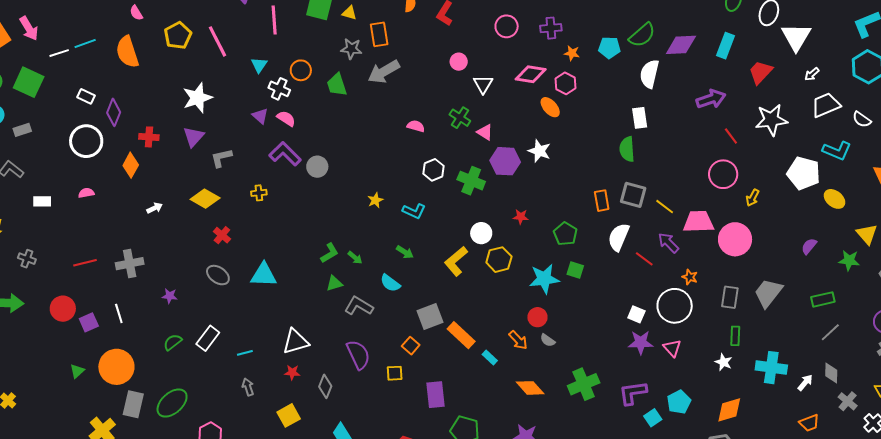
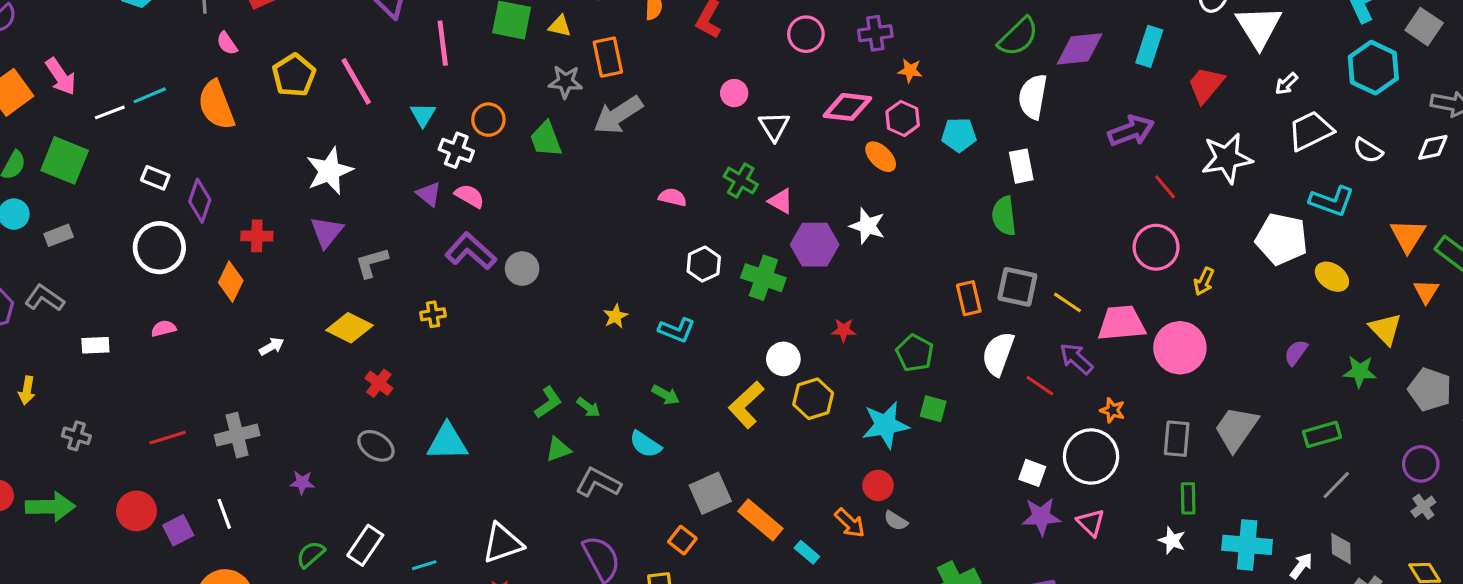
cyan pentagon: (609, 48) -> (959, 135), moved

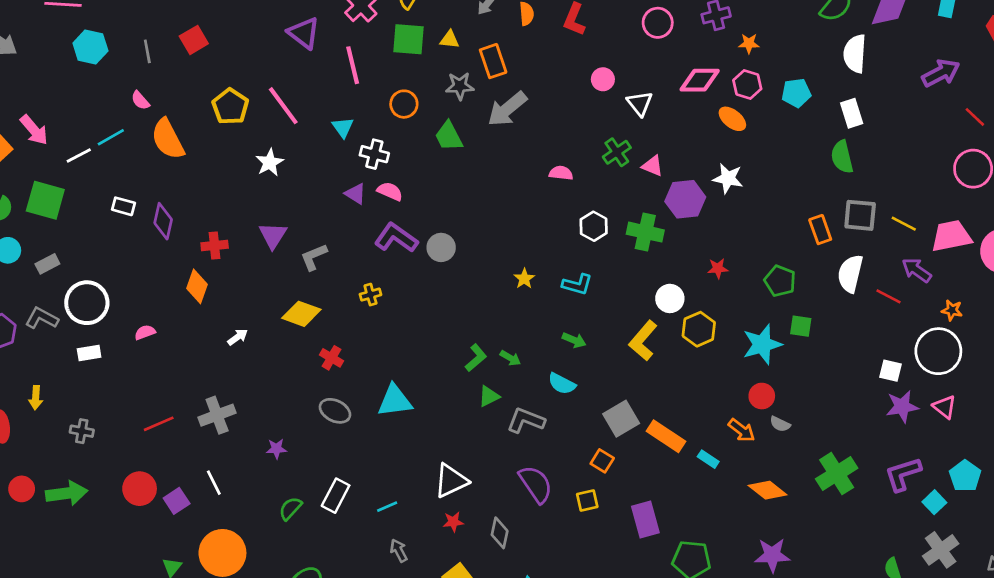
pink semicircle: (227, 43) -> (140, 100), moved
orange circle: (488, 120) -> (404, 104), moved
white star: (329, 171) -> (270, 162), moved, size x0.7
green cross: (741, 180) -> (617, 152), turned 32
white circle: (159, 248) -> (87, 303), moved

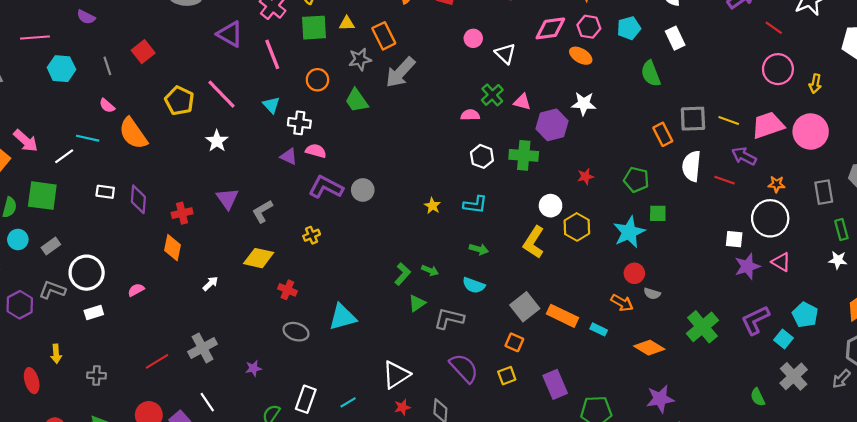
cyan line: (111, 137) -> (88, 138), turned 50
green semicircle: (842, 157) -> (651, 74), moved
pink semicircle: (561, 173) -> (470, 115), moved

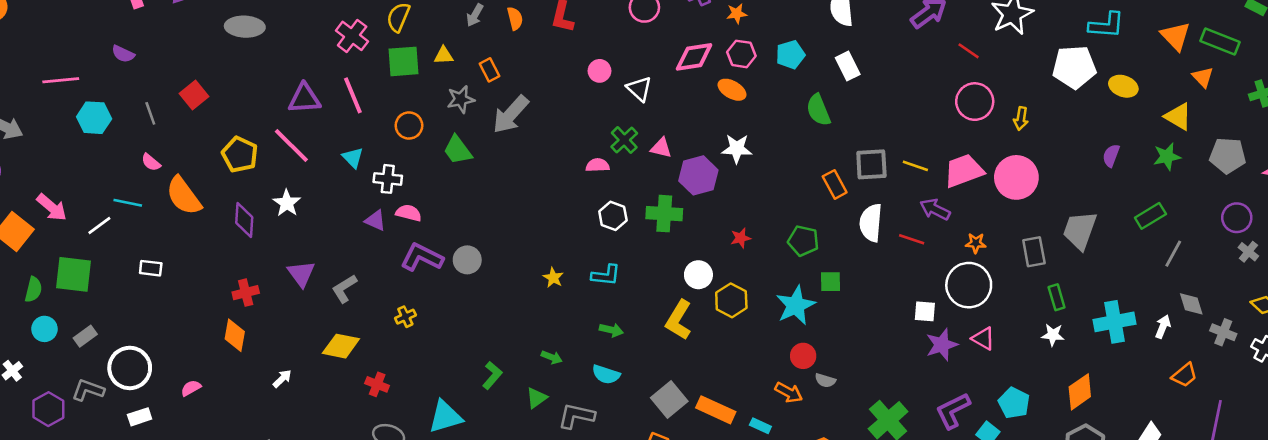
purple triangle: (230, 34) -> (304, 99), moved, turned -32
orange rectangle: (384, 36) -> (489, 70), size x0.7
purple diamond: (138, 199) -> (244, 220), moved
green L-shape: (402, 274) -> (492, 375), moved

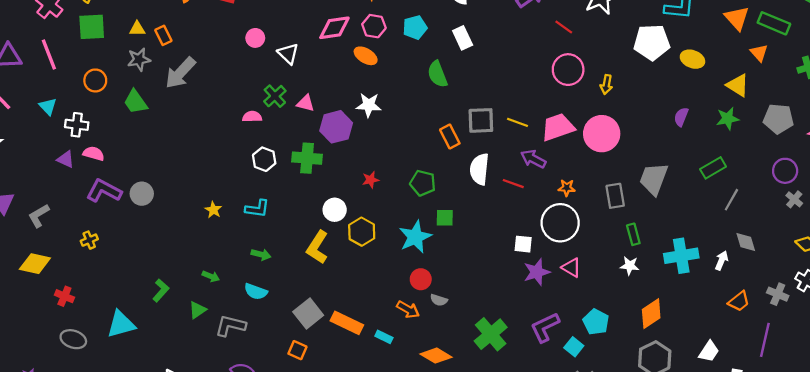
yellow triangle: (444, 56) -> (137, 29), moved
gray cross: (1223, 332) -> (778, 294), moved

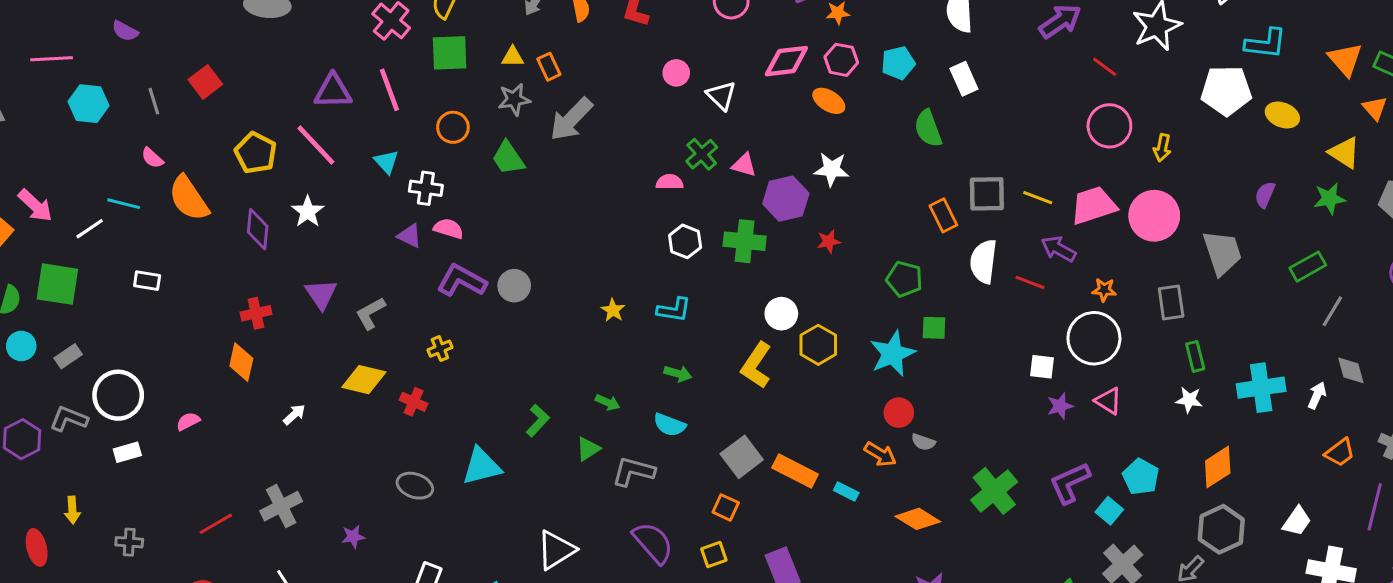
gray trapezoid: (654, 179) -> (1222, 253), moved, turned 140
red star: (370, 180) -> (829, 241), moved
purple star: (537, 272) -> (1060, 406), size x0.7
red cross: (64, 296) -> (414, 402), moved

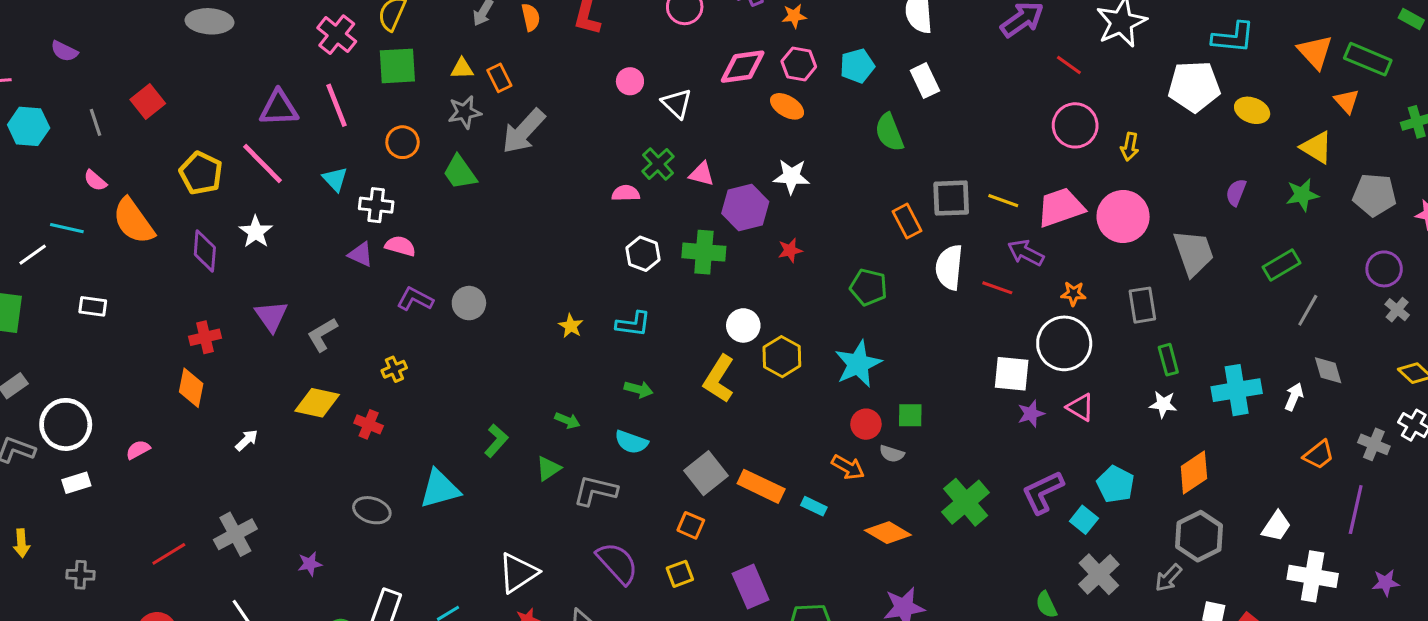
purple L-shape: (462, 281) -> (415, 299), size x0.7
green square: (934, 328) -> (910, 415), moved
white square: (1042, 367) -> (1012, 374), size x1.4

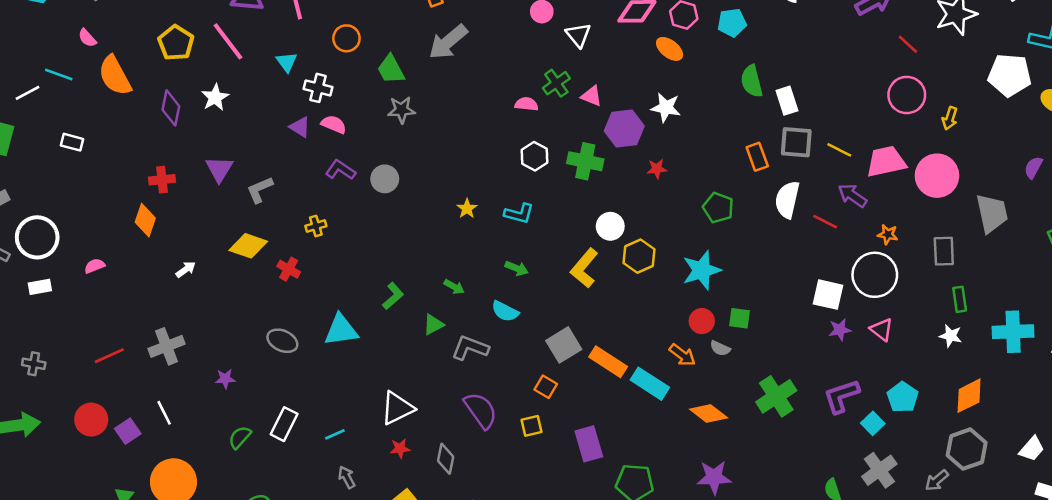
white rectangle: (925, 81) -> (787, 101), moved
gray star: (465, 112) -> (401, 110), moved
cyan rectangle: (814, 506) -> (650, 384), size x1.8

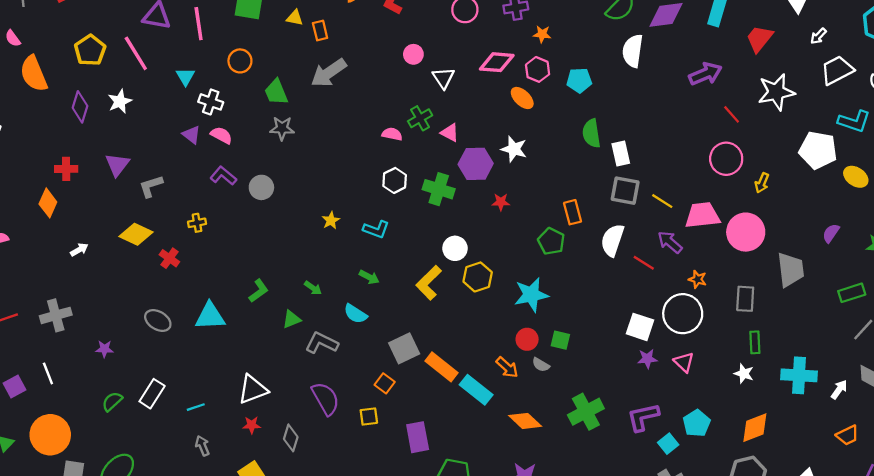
orange rectangle: (757, 157) -> (572, 212), moved

